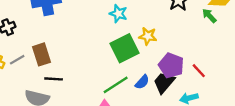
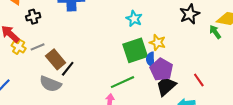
brown rectangle: (41, 54) -> (56, 59), moved, turned -30
purple pentagon: (171, 65) -> (161, 70), moved
black line: (54, 79) -> (68, 69), turned -63
blue semicircle: (142, 82) -> (151, 59), moved, turned 128

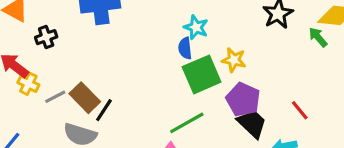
gray line: (38, 47) -> (55, 97), moved
blue semicircle: (151, 59) -> (185, 48), moved
black trapezoid: (166, 86) -> (252, 124), turned 90

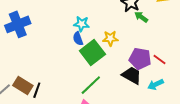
green arrow: (318, 37) -> (141, 17), moved
purple pentagon: (243, 100) -> (140, 59), moved

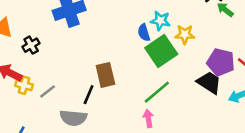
cyan star: (82, 24) -> (160, 21), moved
brown rectangle: (23, 85) -> (105, 75), moved, turned 42

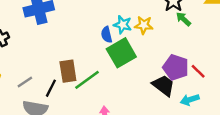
yellow star: (185, 34) -> (144, 25), moved
gray line: (48, 91) -> (25, 82), moved
green line: (157, 92) -> (87, 80), moved

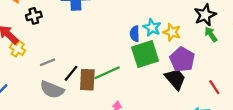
purple pentagon: (176, 67) -> (182, 59), moved
brown rectangle: (68, 71) -> (87, 80), moved
black trapezoid: (163, 85) -> (175, 79), moved

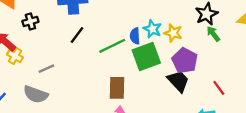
black line: (71, 73) -> (77, 35), moved
green line: (107, 73) -> (112, 46), moved
brown rectangle: (87, 80) -> (117, 88), moved
gray semicircle: (52, 90) -> (36, 94), moved

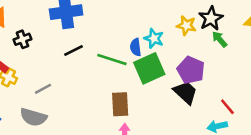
yellow star: (173, 33) -> (186, 26), moved
black line: (77, 35) -> (73, 50), turned 30
green line: (112, 46) -> (112, 59), turned 48
red line: (219, 88) -> (227, 107), moved

